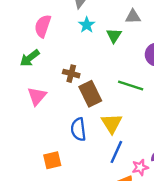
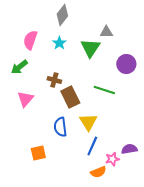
cyan star: (87, 25) -> (59, 43), moved
green triangle: (114, 36) -> (90, 48), size x1.5

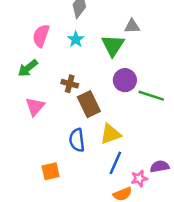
purple circle: (126, 64) -> (125, 80), moved
green line: (104, 90) -> (151, 96), moved
yellow triangle: (88, 122) -> (110, 134), turned 42

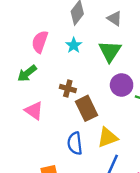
gray triangle: (132, 26) -> (115, 18), moved, turned 35
pink triangle: (35, 107) -> (34, 111), turned -36

